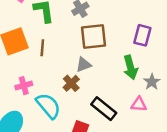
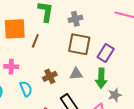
purple rectangle: (142, 35) -> (106, 53), moved
gray triangle: (84, 65) -> (76, 74), moved
cyan semicircle: (48, 106) -> (26, 89), size x0.7

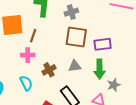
purple rectangle: (106, 53) -> (103, 44), turned 54
pink cross: (11, 67) -> (28, 55), moved

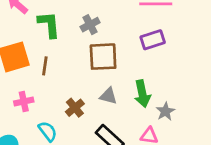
purple rectangle: (103, 44) -> (153, 40), moved
pink cross: (28, 55) -> (24, 101), moved
gray triangle: (75, 66) -> (108, 96), turned 32

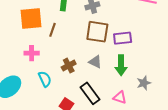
purple rectangle: (153, 40) -> (123, 38), moved
gray star: (165, 111) -> (144, 83), moved

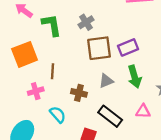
brown line: (53, 30) -> (53, 71), moved
gray triangle: (95, 62) -> (106, 81), turned -32
brown cross: (69, 65) -> (79, 93), turned -32

